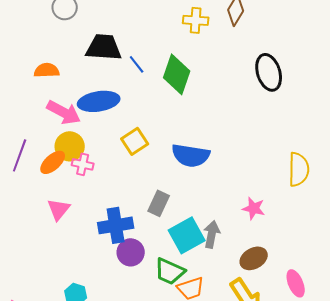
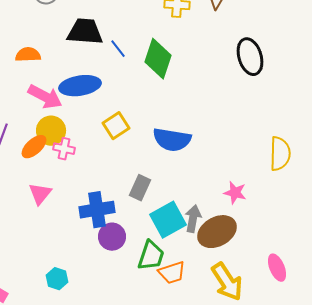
brown ellipse: (254, 258) -> (217, 232), moved, size x1.4
green trapezoid: (170, 271) -> (151, 256), turned -96

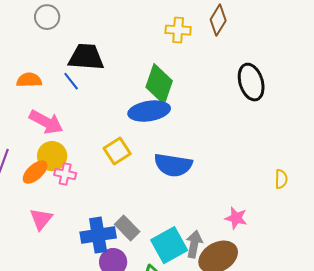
blue line: (118, 49) -> (71, 81), moved
blue ellipse: (80, 86) -> (149, 111), moved
yellow semicircle: (280, 154) -> (281, 179), size x0.6
gray rectangle: (140, 188) -> (127, 228), moved, turned -70

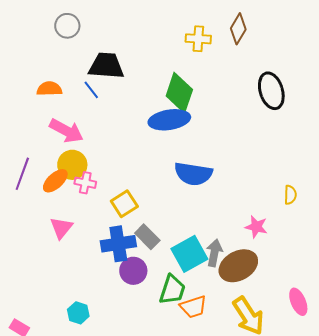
yellow square: (117, 151) -> (124, 204), moved
yellow semicircle: (281, 179) -> (290, 195), moved

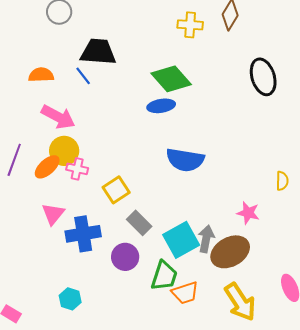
green diamond: (179, 93) -> (171, 79), turned -60
blue ellipse: (169, 120) -> (161, 106), size x0.7
blue cross: (118, 244) -> (83, 234), moved

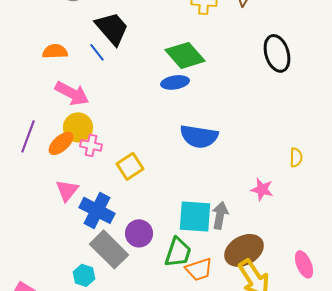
black trapezoid: (98, 52) -> (112, 28), turned 45
gray rectangle: (139, 223) -> (109, 249), moved, size x1.5
blue cross: (83, 234) -> (97, 210), turned 36
cyan square: (181, 240) -> (195, 216), turned 33
brown ellipse: (230, 252) -> (244, 250), moved

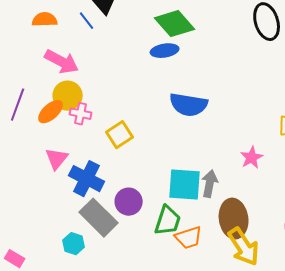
pink star: (262, 189) -> (252, 158), turned 30
brown ellipse: (244, 250) -> (234, 219), turned -69

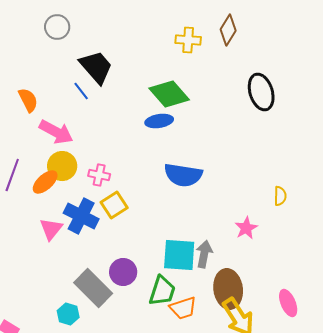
orange semicircle: (45, 20) -> (28, 100), moved, turned 65
pink cross: (81, 114) -> (99, 175), moved
blue cross: (87, 179) -> (81, 216), moved

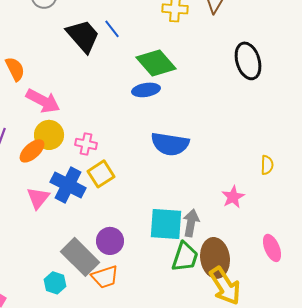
blue line: (81, 91) -> (112, 29), moved
green trapezoid: (162, 291) -> (185, 257), moved
pink ellipse: (288, 303) -> (272, 248), moved
orange trapezoid: (183, 308) -> (105, 277), moved

